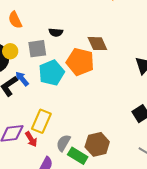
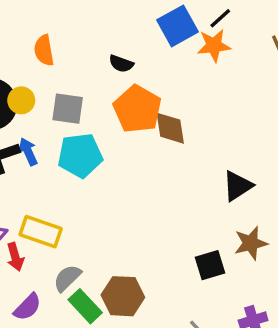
black semicircle: (56, 32) -> (121, 64), moved
orange pentagon: (80, 62) -> (137, 109), moved
yellow rectangle: (41, 121) -> (41, 232), turned 70

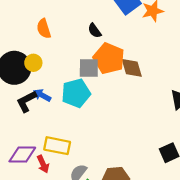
black semicircle: (121, 64) -> (95, 31), turned 42
gray square: (68, 109) -> (89, 68), moved
blue arrow: (28, 152) -> (42, 95), turned -30

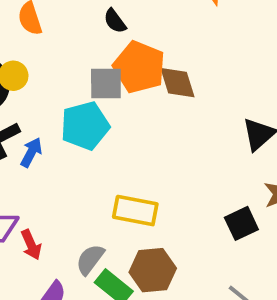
blue arrow: (42, 95) -> (31, 152), moved, turned 90
yellow rectangle: (57, 146) -> (135, 211), moved

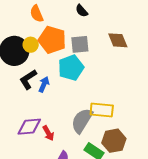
orange pentagon: (139, 67) -> (52, 40), moved
gray semicircle: (90, 259) -> (82, 121), moved, size x1.5

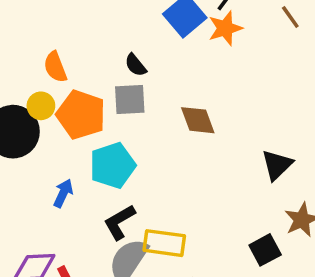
gray square: (80, 44) -> (130, 100), moved
yellow circle: (31, 45) -> (41, 106), moved
black L-shape: (28, 79) -> (119, 222), moved

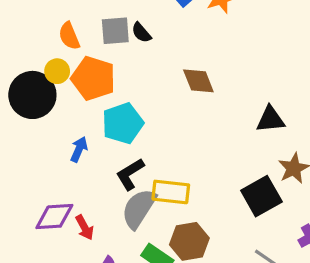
gray square: (130, 100) -> (115, 31), moved
black triangle: (277, 165) -> (270, 119), turned 40
black square: (265, 250) -> (261, 196), size x1.4

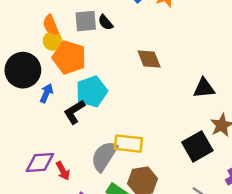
yellow circle: (57, 71) -> (53, 41), moved
blue arrow: (79, 149) -> (46, 93), moved
black L-shape: (130, 174) -> (74, 112), moved

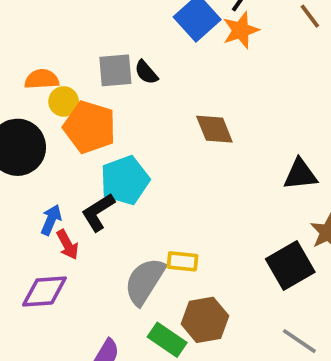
orange semicircle: (51, 25) -> (42, 79), moved, turned 110
blue arrow: (46, 93) -> (51, 220), moved
yellow rectangle: (128, 144) -> (183, 261), size x0.7
red arrow: (63, 171) -> (68, 245), moved

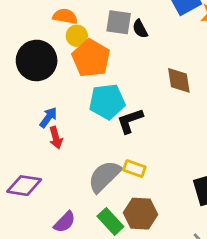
black L-shape: (98, 212) -> (130, 121), moved
purple diamond: (44, 291) -> (24, 186), moved

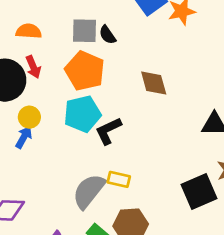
yellow circle: (77, 36) -> (29, 117), moved
orange pentagon: (91, 58) -> (85, 71), moved
red arrow: (56, 138) -> (33, 67), moved

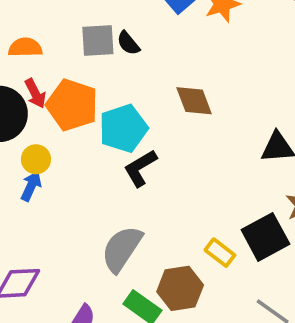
orange pentagon: (85, 71) -> (72, 105), moved
cyan pentagon: (82, 114) -> (123, 128), moved
yellow rectangle: (119, 179) -> (220, 253), moved, turned 30

